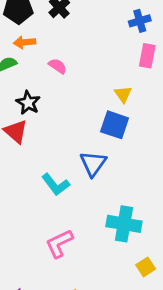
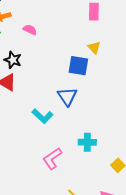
yellow triangle: (123, 94) -> (94, 48), moved
cyan cross: (124, 224) -> (87, 142), moved, size x0.7

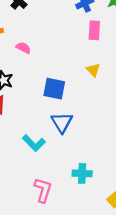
blue square: (78, 66) -> (54, 89), moved
pink L-shape: (52, 159) -> (43, 190), turned 140

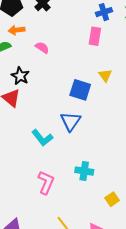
pink rectangle: (94, 30) -> (95, 36), moved
blue square: (54, 89) -> (80, 90), moved

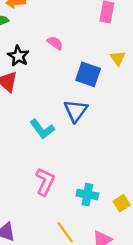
pink semicircle: (42, 48) -> (55, 43), moved
cyan cross: (84, 171) -> (87, 195), moved

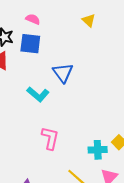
blue square: (88, 74) -> (30, 44), moved
cyan cross: (87, 195) -> (98, 150), moved

